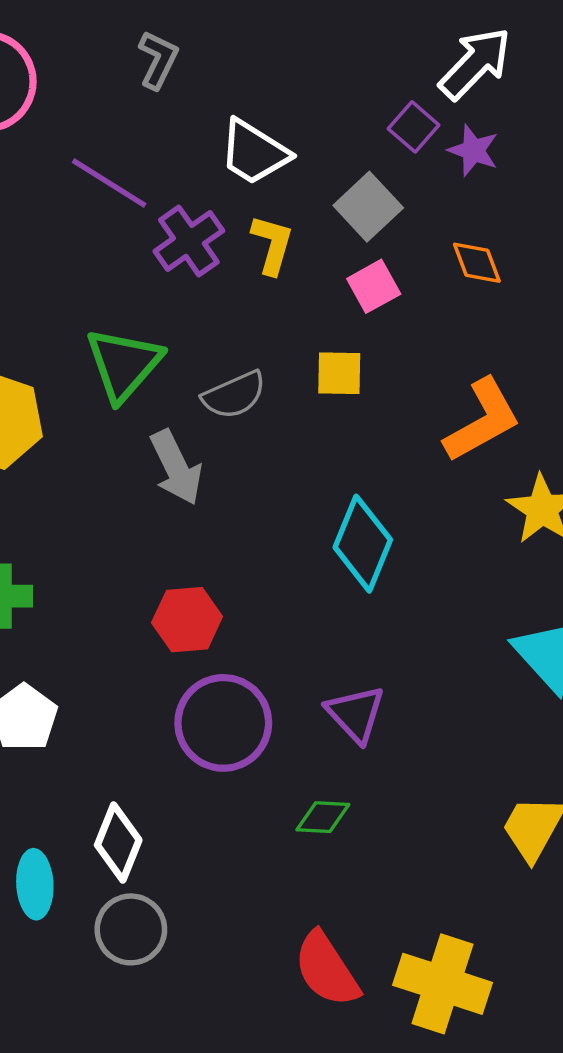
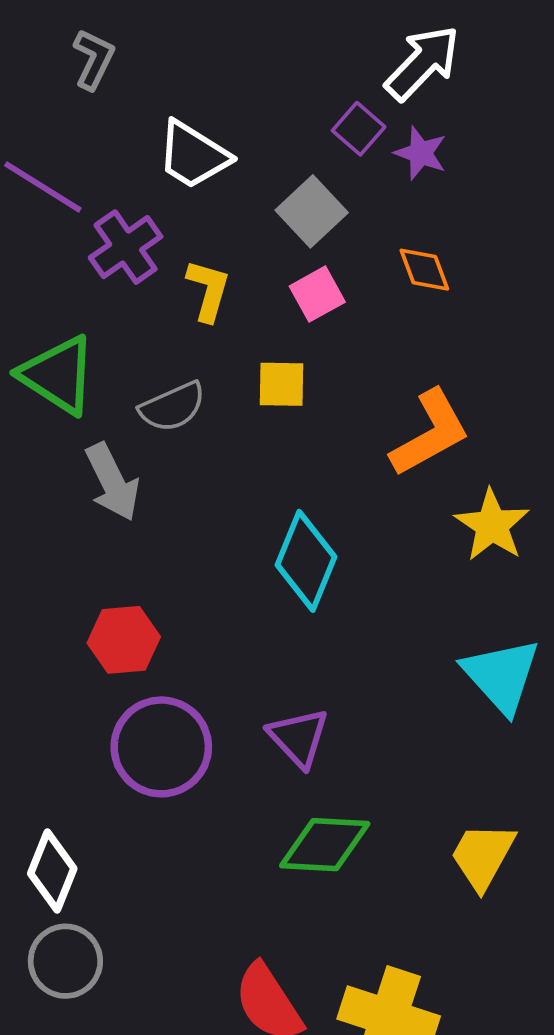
yellow L-shape: (272, 245) -> (208, 290), moved
green triangle: (124, 364) -> (58, 375), turned -38
green diamond: (323, 817) -> (325, 845), moved, size x1.6

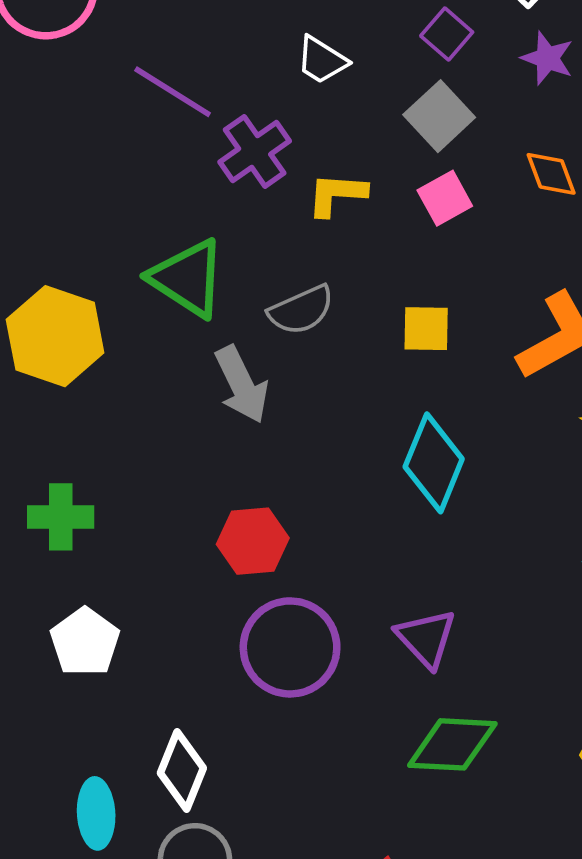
purple square: (359, 129) -> (447, 34), moved
white trapezoid: (193, 155) -> (322, 60), size x0.7
yellow L-shape: (208, 290) -> (337, 194), turned -102
yellow square: (282, 384) -> (426, 329), moved

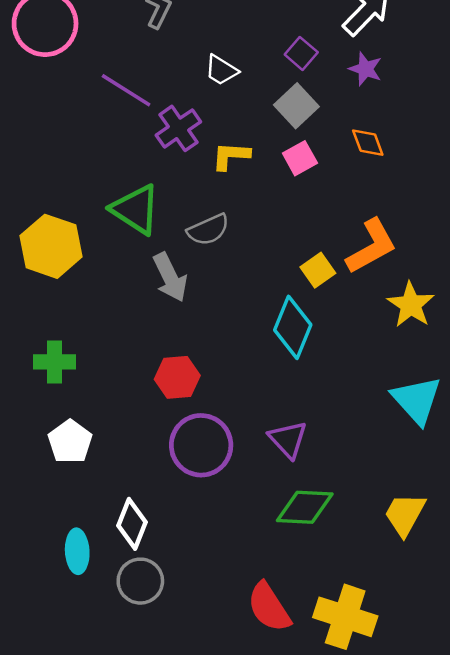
yellow square: (426, 329) -> (318, 270), moved, turned -36

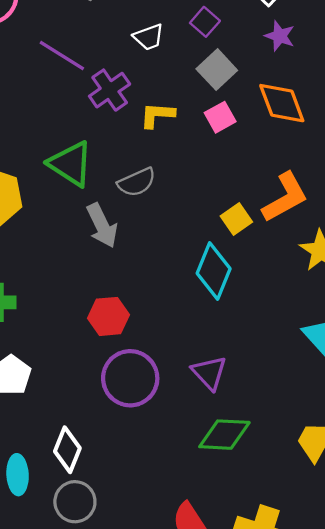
purple square: (301, 53) -> (205, 22), moved
white trapezoid: (221, 70) -> (149, 37), turned -52
orange diamond: (368, 143) -> (282, 103), size x1.6

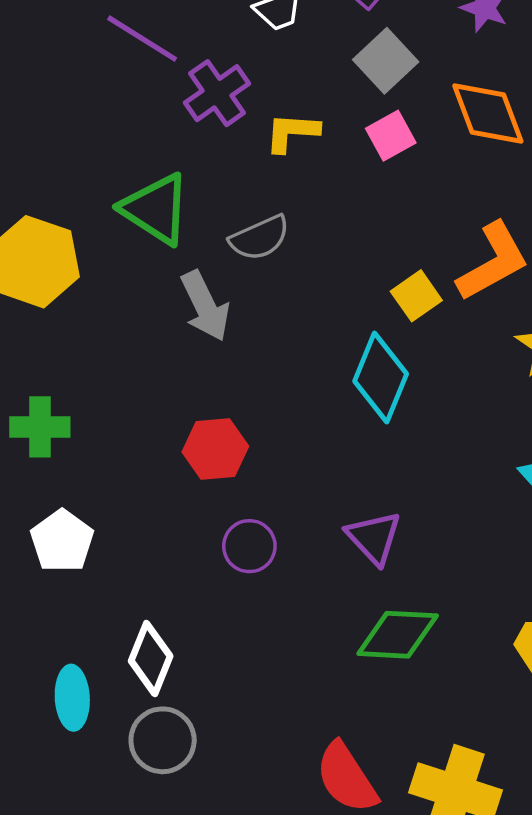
purple circle: (130, 378) -> (249, 546), size x0.6

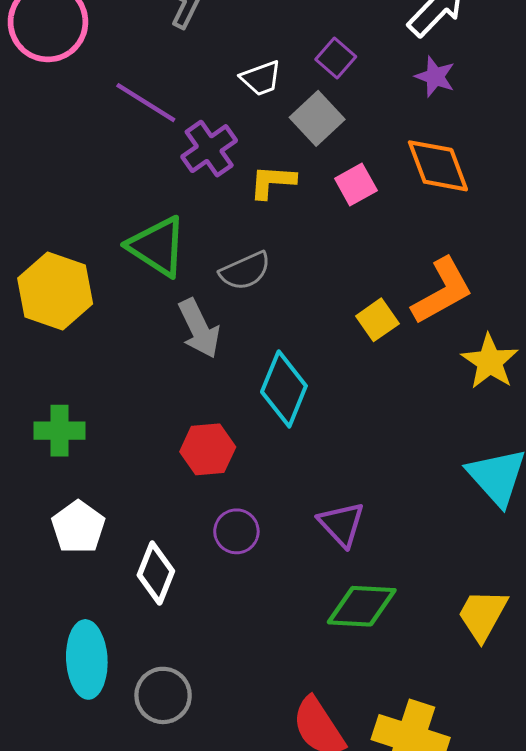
gray square: (386, 61) -> (317, 118), moved
cyan diamond: (381, 378) -> (284, 389), moved
white diamond: (151, 659) -> (156, 573), moved
cyan ellipse: (72, 698) -> (87, 659), size x1.4

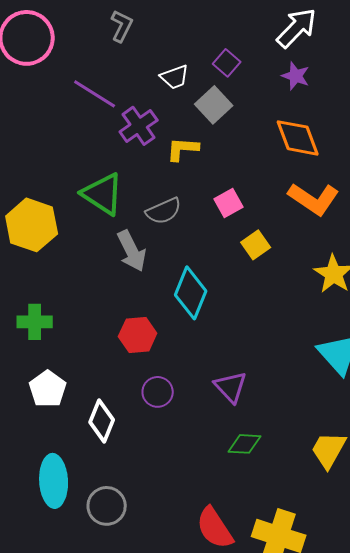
pink square: (356, 185) -> (229, 203), moved
orange L-shape: (442, 291) -> (314, 199), moved, turned 63
green diamond: (362, 606) -> (245, 444), size x0.7

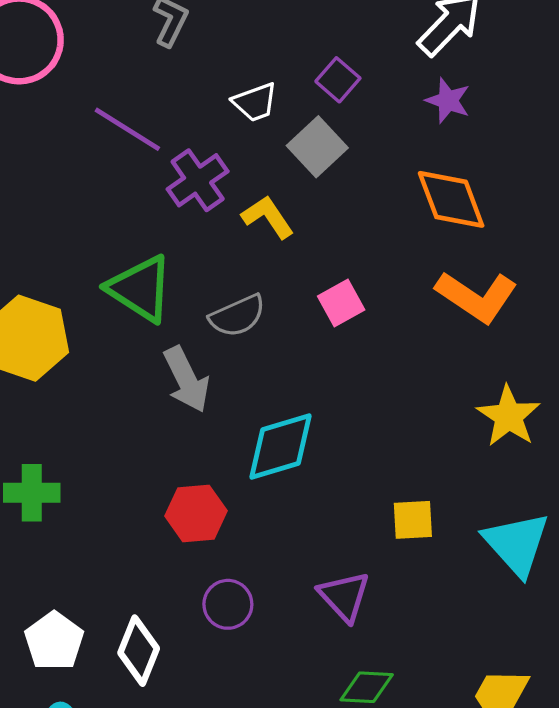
yellow L-shape: (183, 149) -> (268, 217), turned 52
yellow square: (256, 245) -> (413, 520), moved, turned 32
cyan diamond: (191, 293) -> (281, 446), turned 51
white pentagon: (48, 389) -> (54, 641), moved

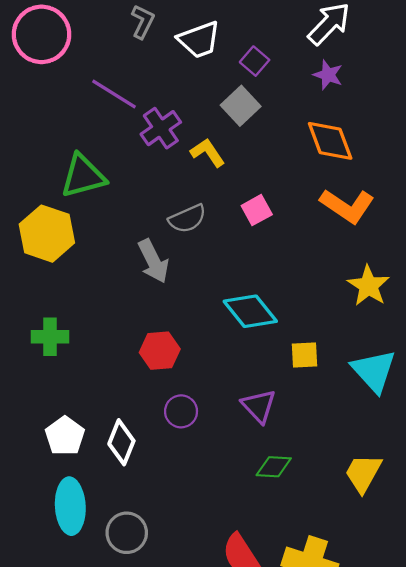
white trapezoid: (255, 102) -> (199, 40), moved, size x1.4
green triangle: (140, 289) -> (83, 176), moved, turned -48
cyan diamond: (281, 446) -> (250, 311), moved, turned 68

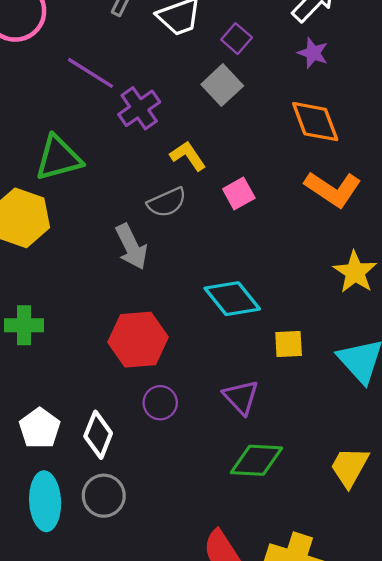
yellow L-shape: (208, 153) -> (188, 156), moved
red hexagon: (160, 351) -> (138, 340), size x1.4
green diamond: (274, 467) -> (257, 460), size x1.4
gray circle: (127, 533) -> (104, 496), moved

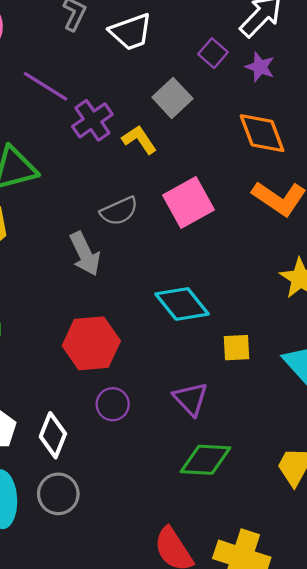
purple square: (237, 39) -> (213, 53), moved
yellow L-shape: (188, 156) -> (139, 140), moved
pink square: (239, 194) -> (188, 203), size x1.6

